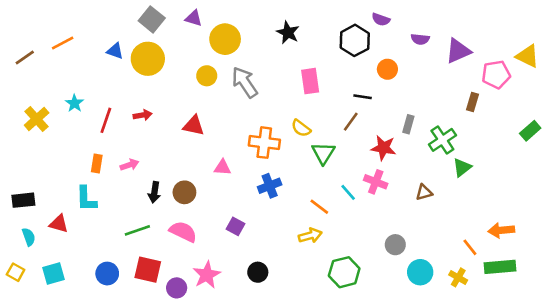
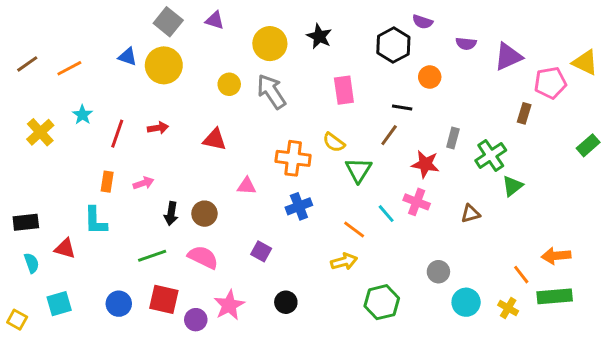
yellow circle: (225, 39) -> (270, 44), moved
orange line: (63, 43) -> (69, 68), moved
yellow square: (16, 272) -> (17, 320), moved

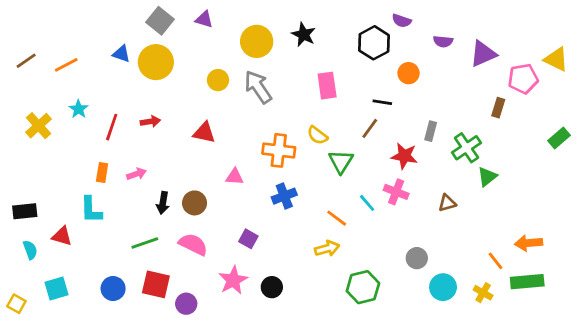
pink star: (229, 305) -> (233, 280), moved

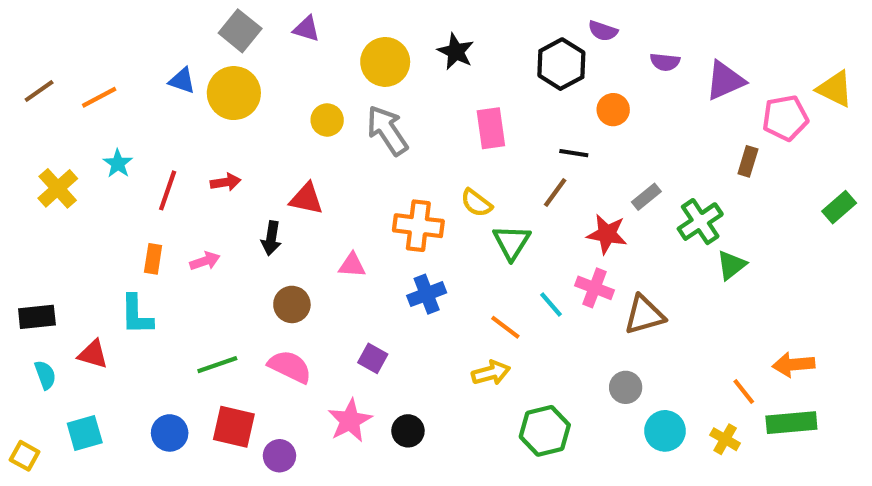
gray rectangle: (431, 131) -> (646, 197), turned 36
black arrow: (163, 203) -> (271, 238), moved
brown triangle: (447, 203) -> (644, 315), moved, size x1.5

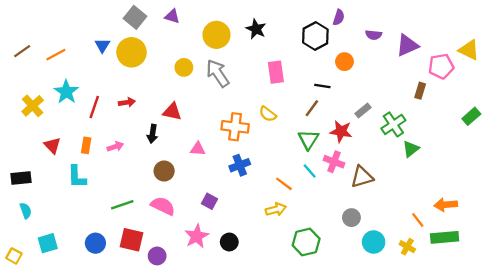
purple semicircle: (603, 31) -> (339, 17), turned -91
blue triangle: (182, 81) -> (102, 45), turned 42
cyan star: (118, 164) -> (66, 92), size x1.5
green triangle: (512, 242) -> (308, 140), moved
red triangle: (93, 354) -> (52, 145), moved, turned 30

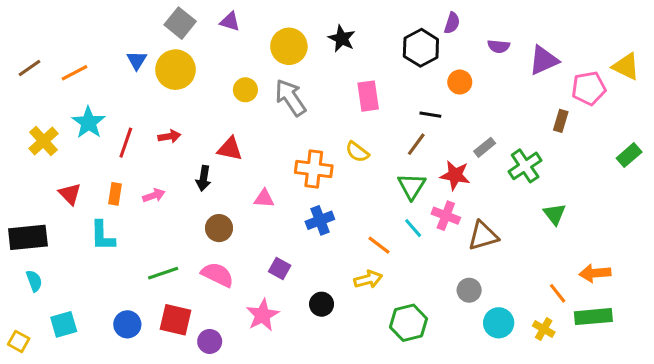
green triangle: (411, 149) -> (555, 214), moved, turned -30
black rectangle: (21, 178) -> (28, 237), size x1.4
black circle: (229, 242) -> (322, 304), moved

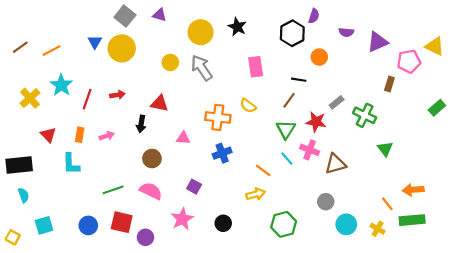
green cross: (525, 166) -> (365, 115), turned -30
black circle: (322, 304) -> (223, 223), moved

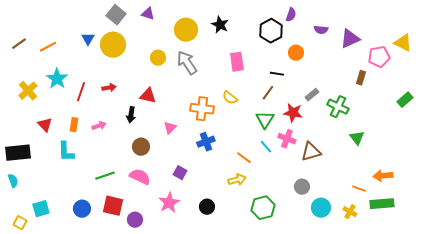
pink triangle: (183, 138) -> (170, 128), turned -48
cyan semicircle: (23, 195) -> (13, 181), moved
orange line: (387, 204) -> (359, 189), turned -32
yellow square: (13, 237) -> (20, 223), moved

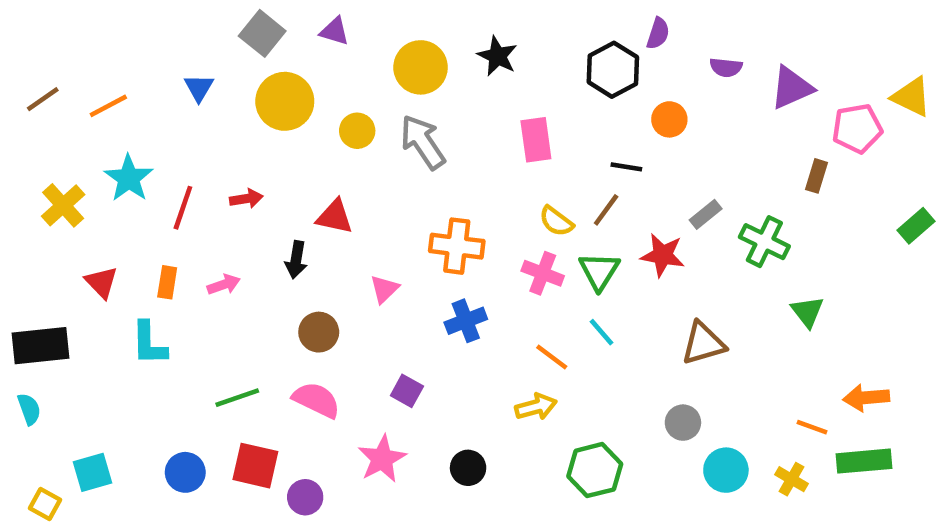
yellow circle: (113, 45) -> (285, 101), moved
yellow semicircle: (230, 98) -> (556, 221), moved
pink cross: (287, 139) -> (543, 273), moved

